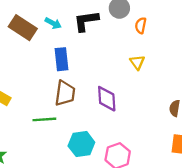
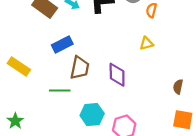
blue rectangle: (61, 59) -> (62, 45), moved, turned 66
yellow triangle: (137, 62) -> (147, 43), turned 48

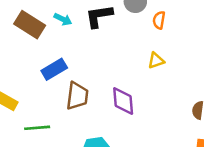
green line: (60, 90) -> (37, 128), moved

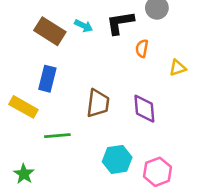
orange semicircle: (159, 20) -> (142, 48), moved
blue rectangle: (54, 69) -> (47, 79), moved, turned -45

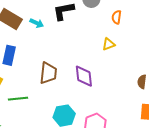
cyan arrow: (84, 26) -> (37, 23), moved
orange semicircle: (142, 48) -> (117, 17), moved

